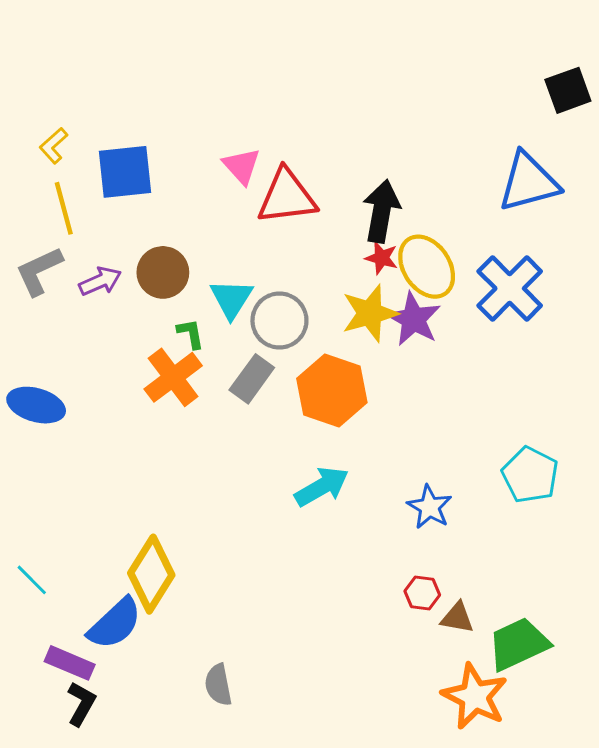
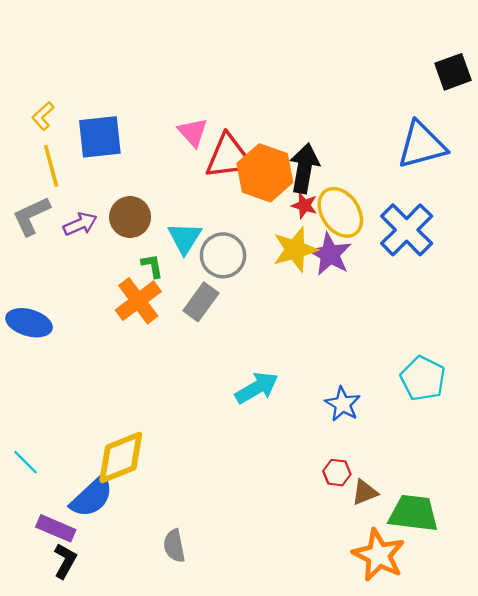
orange hexagon: (332, 390) -> (265, 173), moved
yellow diamond: (151, 574) -> (121, 458), turned 36
brown triangle: (457, 618) -> (365, 492), turned -32
green trapezoid: (518, 644) -> (414, 513), turned 32

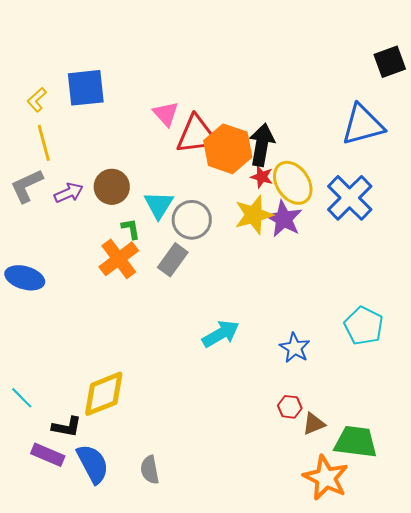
blue square: (100, 137) -> (86, 88), moved
blue semicircle: (92, 497) -> (93, 464), moved, turned -75
black L-shape: (65, 561) -> (67, 427), moved, turned 72

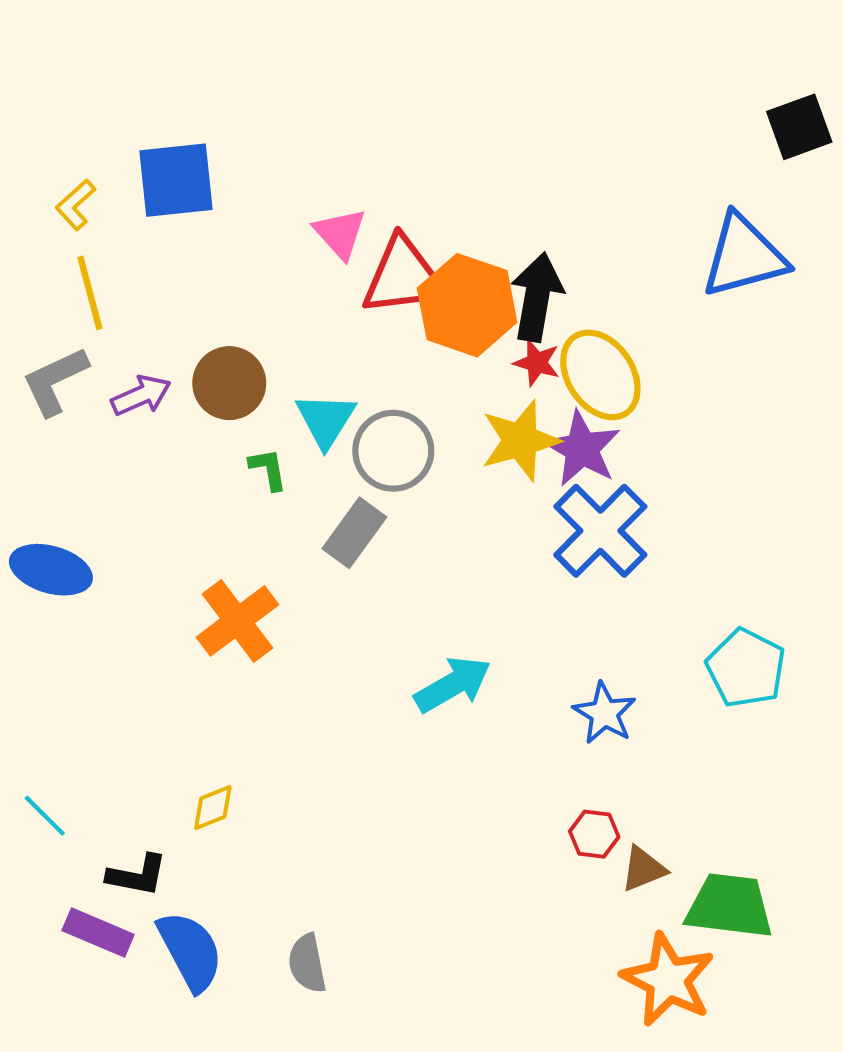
blue cross: (350, 198) -> (600, 531), moved
orange cross: (119, 259) -> (237, 621), moved
yellow diamond: (104, 394) -> (213, 807), size x0.5

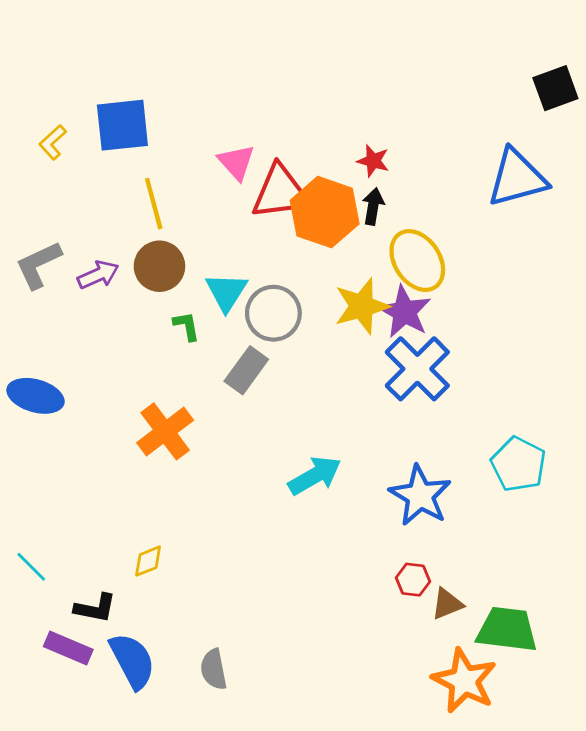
yellow line: (90, 293) -> (154, 204), moved
black arrow: (537, 297) -> (373, 206), size x0.6
red star: (537, 363) -> (373, 161), moved
blue star: (604, 713) -> (420, 496), size x1.4

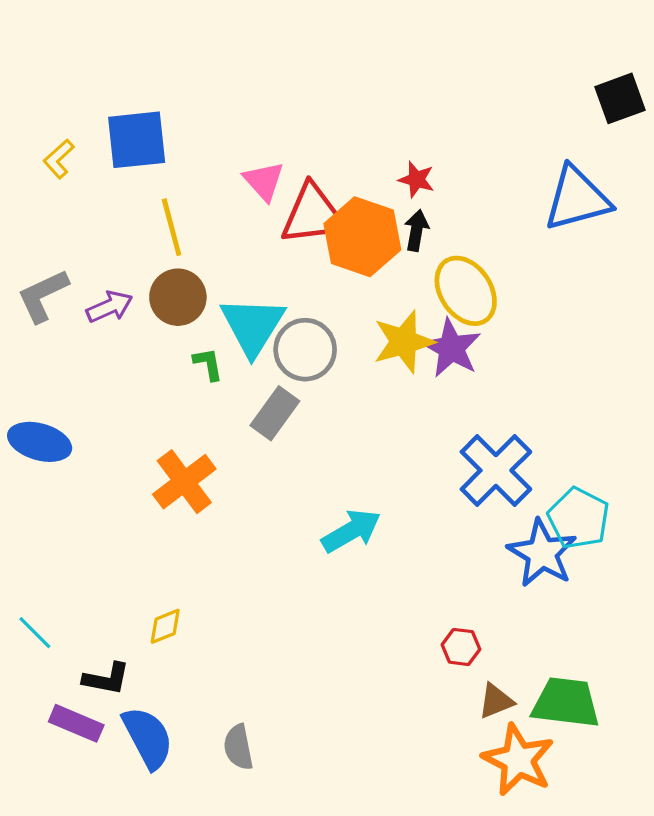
cyan triangle: (226, 292) -> (253, 326), size x1.4
blue cross: (417, 369) -> (496, 470), moved
blue star: (420, 496) -> (542, 553), moved
brown triangle: (447, 604) -> (496, 701), moved

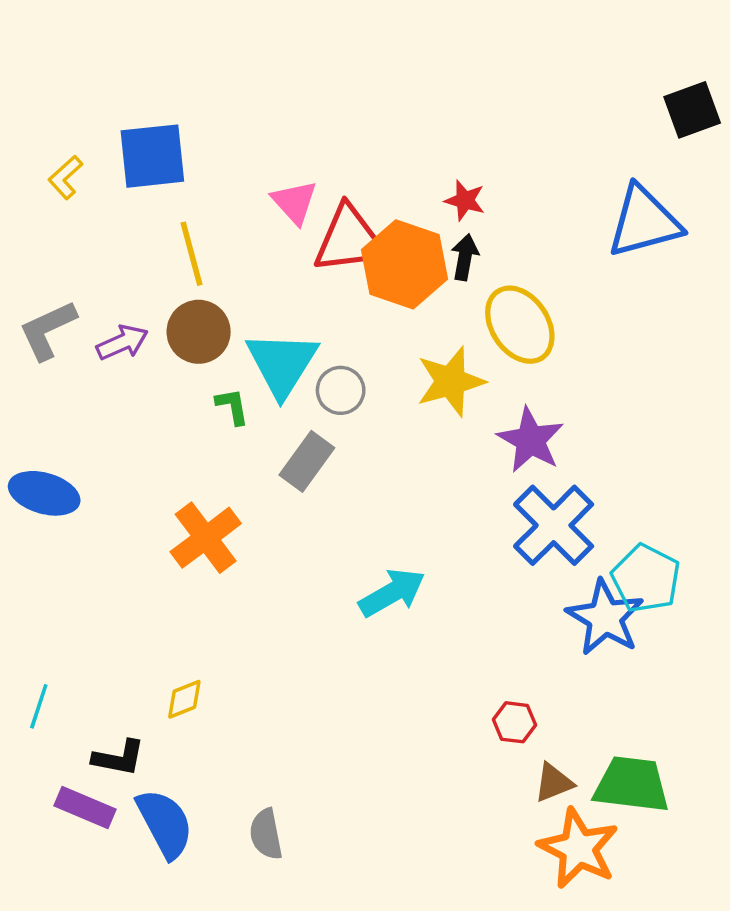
purple star: (451, 348) -> (531, 440), moved
gray circle: (305, 350) -> (341, 390), size x0.7
cyan line: (35, 633) -> (39, 706), turned 63

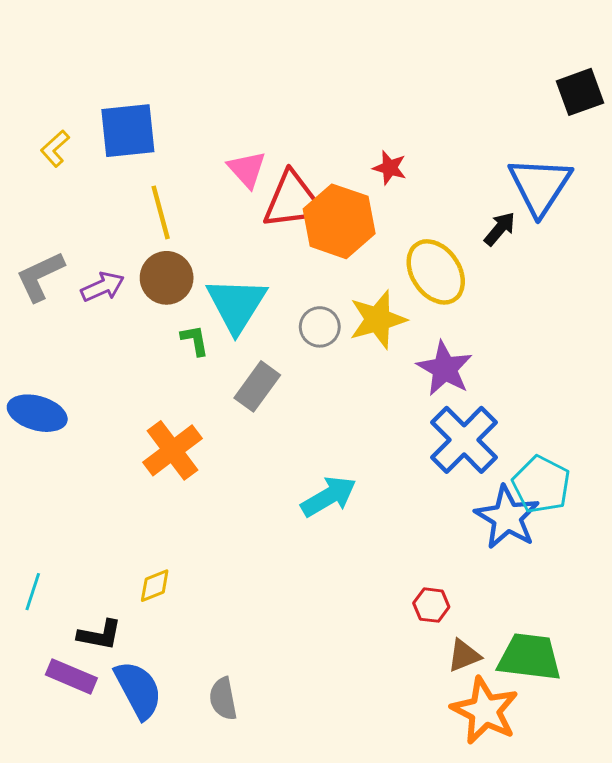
blue triangle: (644, 222) -> (540, 186), turned -42
black arrow: (465, 257) -> (500, 229), moved, turned 30
gray circle: (341, 390) -> (320, 327), moved

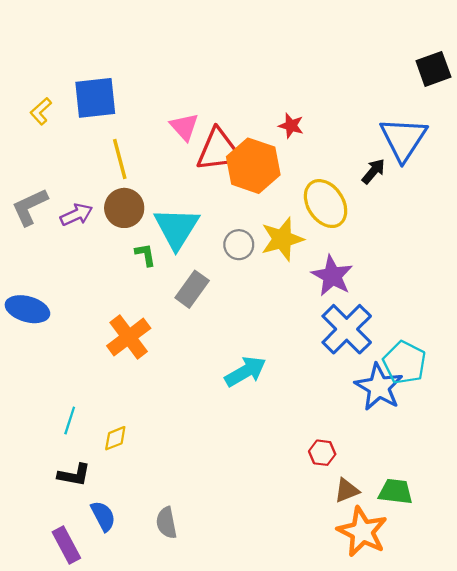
cyan line: (33, 592) -> (70, 420), moved
green trapezoid: (529, 657) -> (396, 492), size x0.7
purple rectangle: (71, 676) -> (66, 545), moved, turned 39
blue semicircle: (138, 690) -> (103, 516), size x0.7

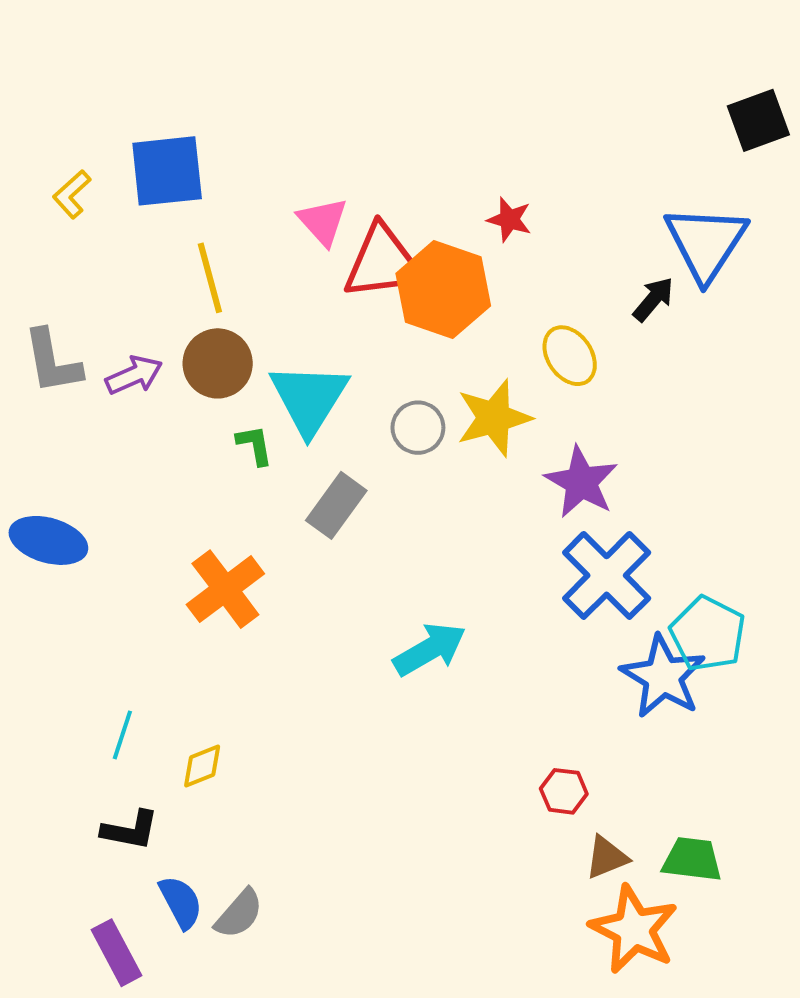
yellow ellipse: (326, 204) -> (570, 356), size x0.7
gray L-shape: (30, 207) -> (52, 362), turned -75
gray semicircle: (166, 523) -> (239, 914), moved, turned -128

